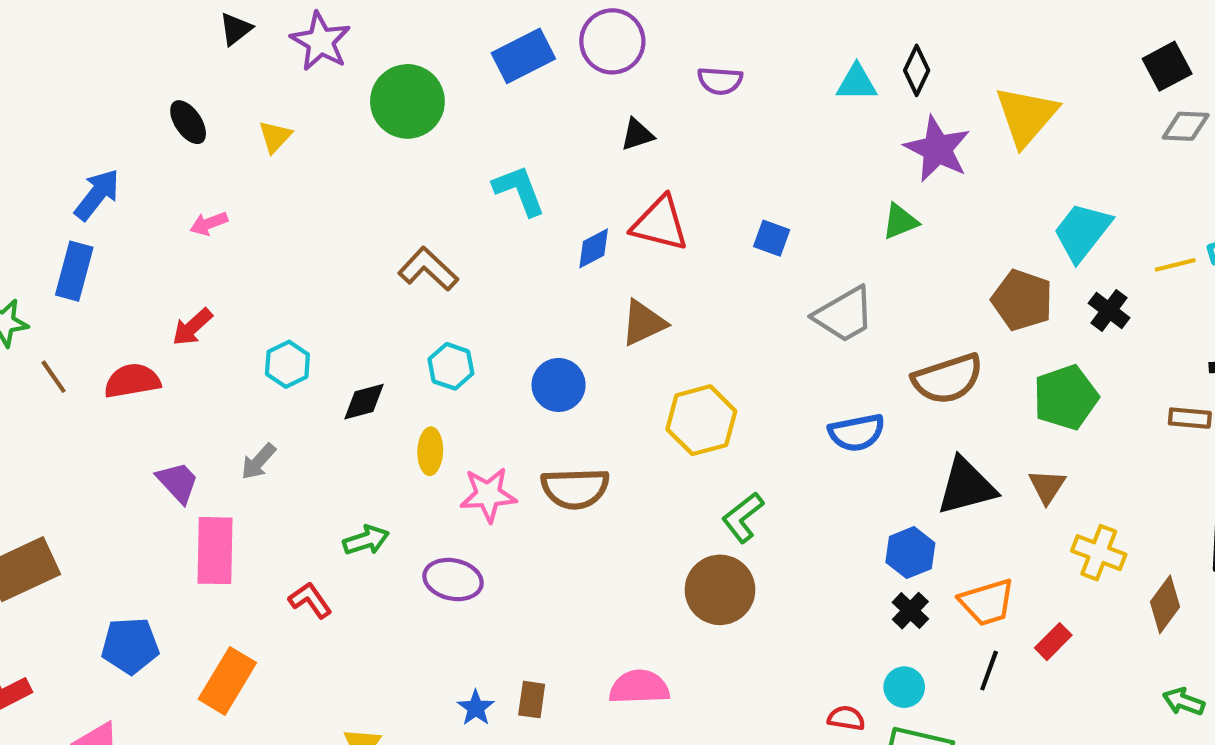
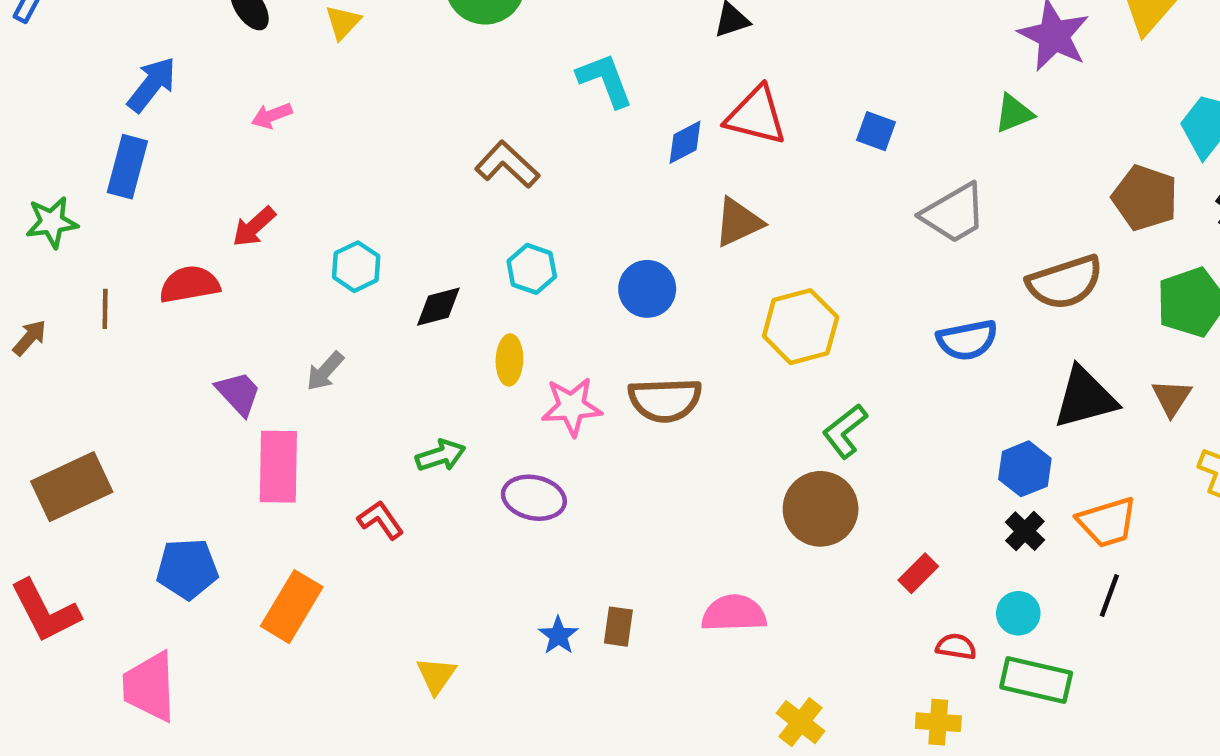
brown line: (54, 377) -> (105, 309), moved, turned 36
red rectangle: (1053, 642) -> (918, 573), moved

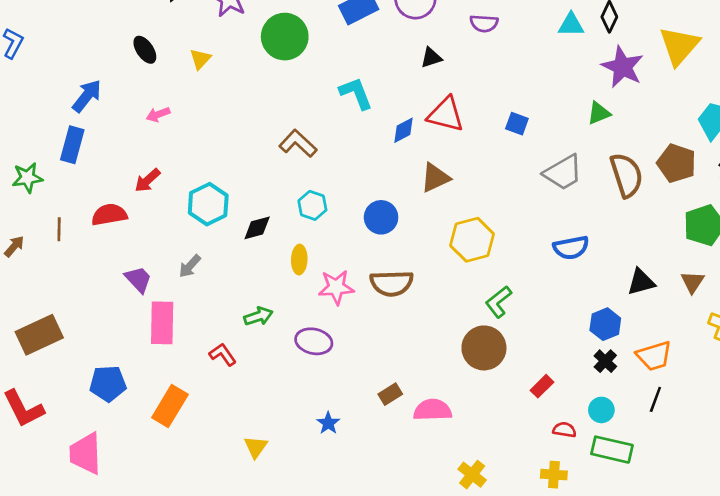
cyan hexagon: (356, 267) -> (208, 204), size x1.4
brown semicircle: (1065, 282) -> (626, 175), moved, turned -90
black triangle: (1085, 398) -> (641, 282), size x0.7
brown rectangle: (618, 627) -> (390, 394), moved, turned 50

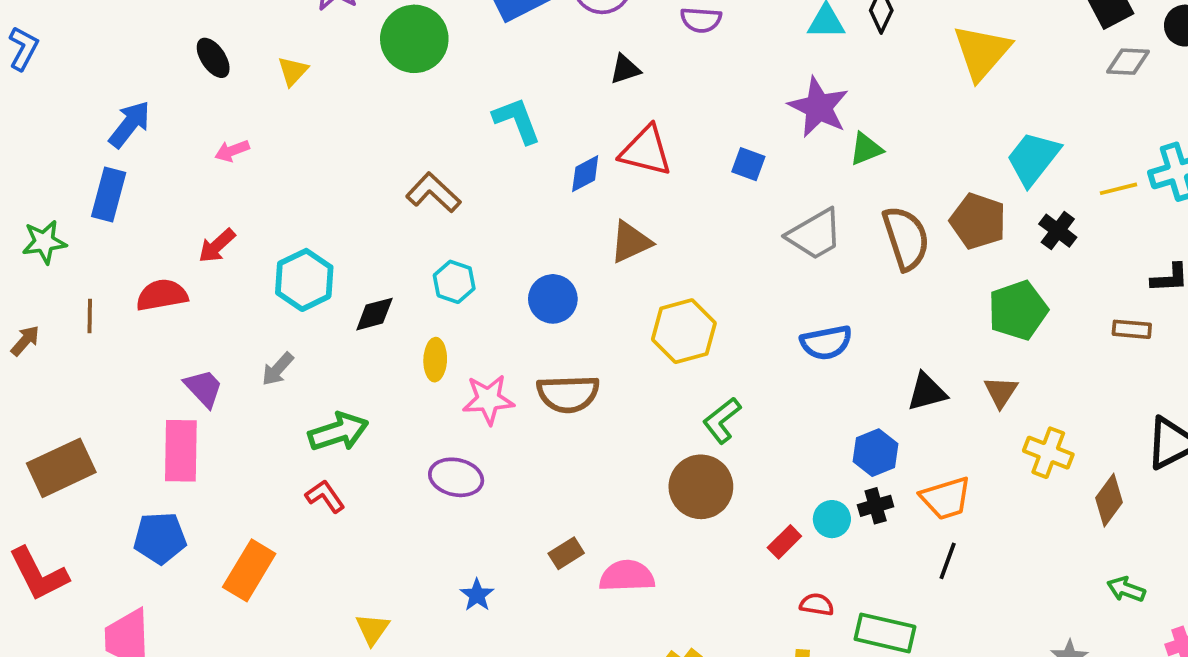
purple star: (622, 67) -> (819, 107), moved
green arrow: (258, 316) -> (338, 432), moved, size x1.4
pink rectangle: (162, 323) -> (181, 451), moved
black cross: (605, 361) -> (876, 506), turned 30
cyan circle: (601, 410) -> (832, 519), moved

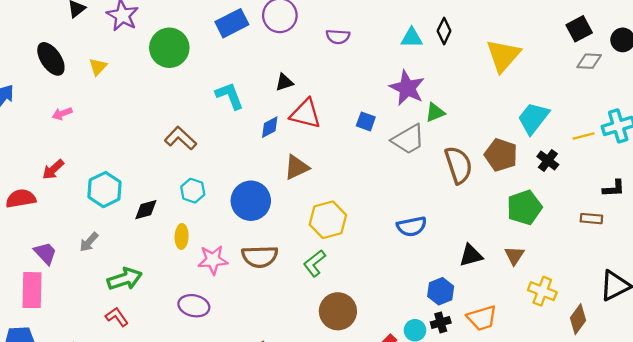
black ellipse: (213, 58) -> (51, 59), size x1.4
black triangle: (625, 69) -> (284, 82), moved
gray trapezoid: (815, 234) -> (408, 139), moved
blue circle: (553, 299) -> (251, 201), size x1.4
green L-shape: (722, 420) -> (314, 263), moved

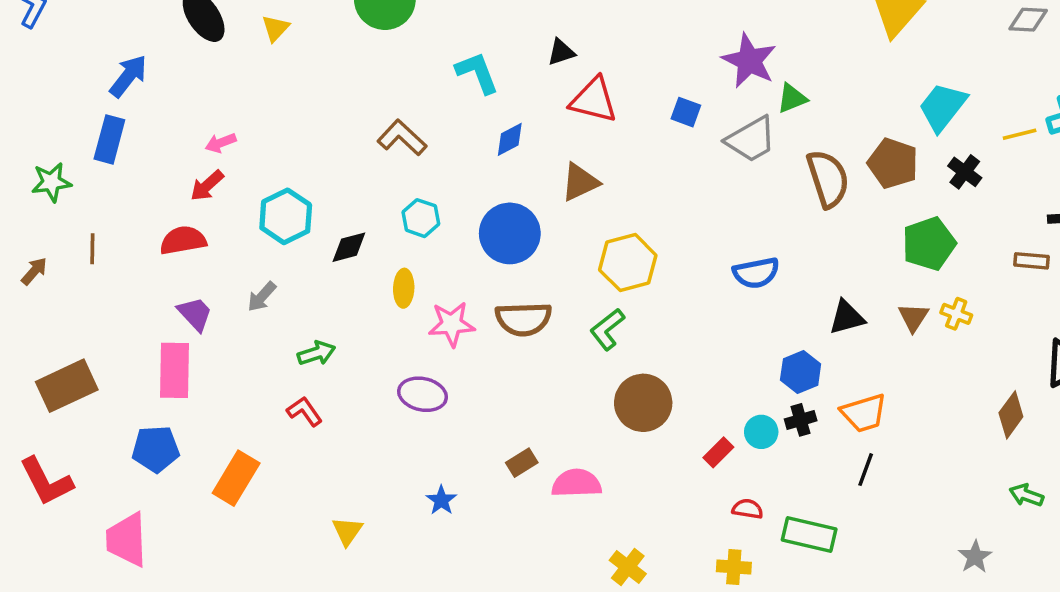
pink arrow: (62, 114) -> (221, 143), moved
blue diamond: (270, 127) -> (510, 139), moved
red semicircle: (21, 199) -> (183, 240), moved
green arrow: (125, 279) -> (316, 353), size x0.7
yellow cross: (542, 291) -> (956, 314), moved, size x0.7

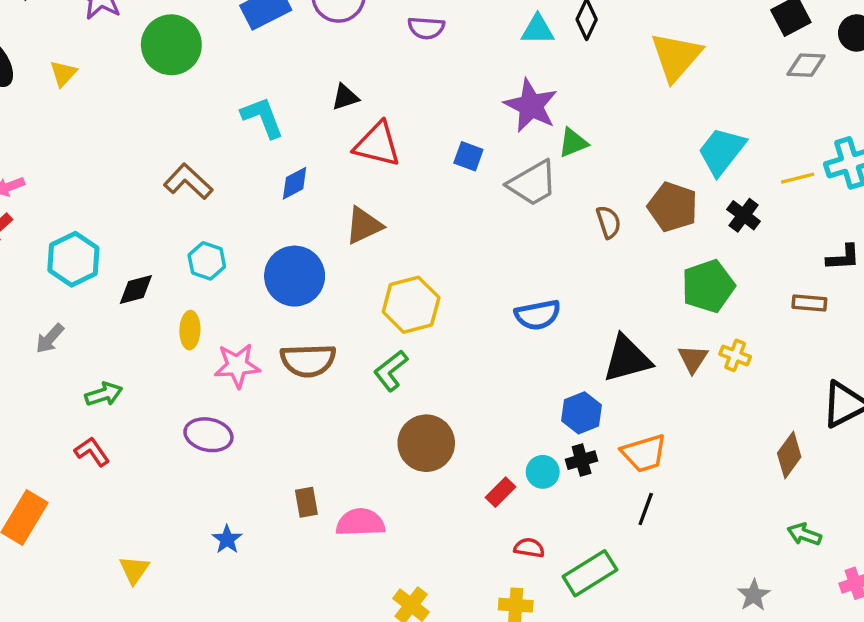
brown semicircle: (828, 179) -> (609, 222), size x0.6
black triangle: (847, 317) -> (627, 359), size x1.4
brown rectangle: (522, 463) -> (306, 502), turned -68
green rectangle: (809, 535) -> (590, 573), turned -45

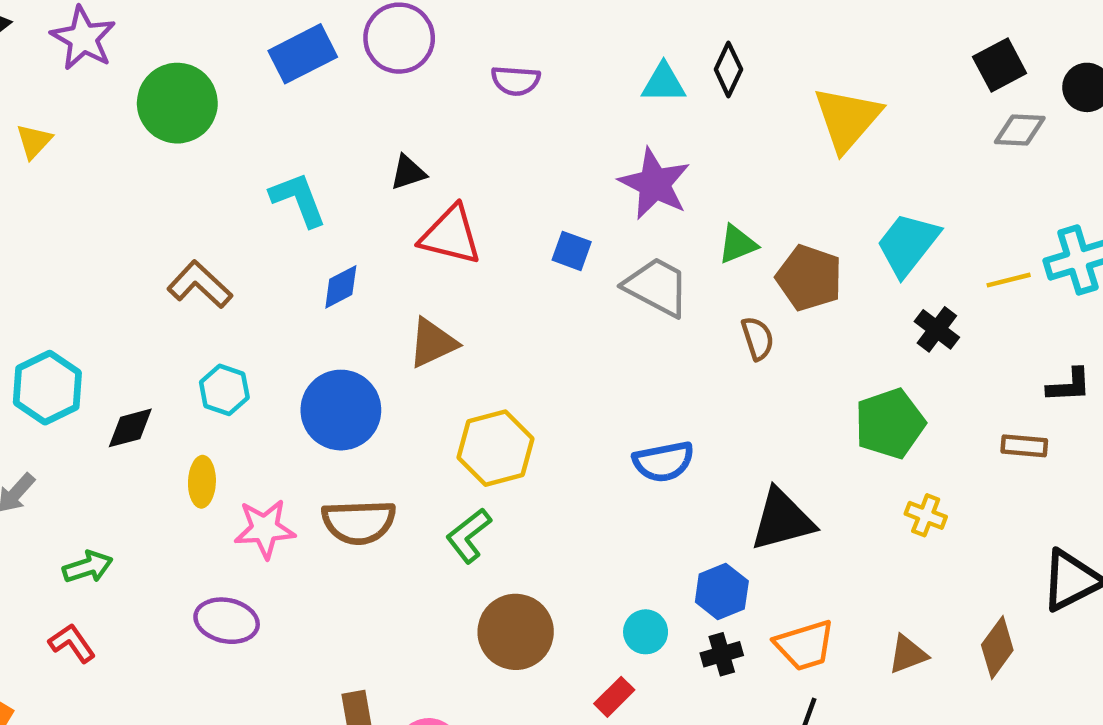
green triangle: (573, 143) -> (737, 244), moved
gray trapezoid: (533, 183) -> (657, 287), turned -122
brown pentagon: (673, 207) -> (809, 278), moved
brown triangle: (693, 359) -> (908, 654), moved, turned 36
cyan circle: (543, 472) -> (646, 632), moved

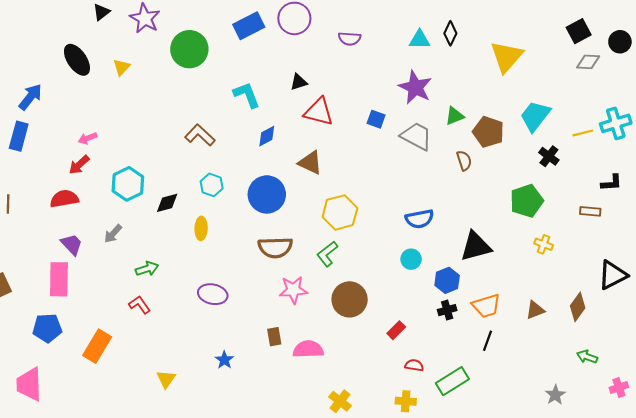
brown triangle: (433, 343) -> (310, 163), turned 50
pink star: (265, 529) -> (293, 290), moved
cyan circle: (646, 632) -> (411, 259), moved

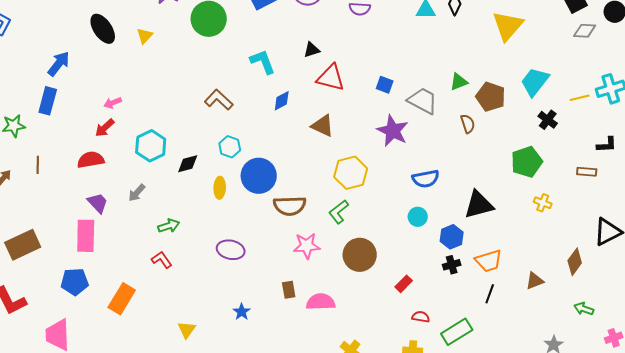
purple star: (415, 87) -> (393, 131), moved
blue circle: (267, 194) -> (259, 176), moved
brown triangle: (535, 310) -> (535, 281), moved

